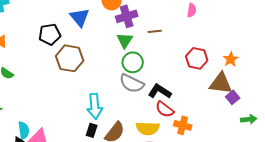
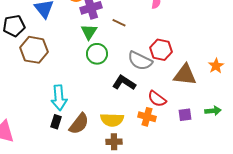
brown line: (155, 31) -> (119, 23), turned 32
orange star: (231, 59) -> (216, 66), moved
gray semicircle: (132, 83) -> (140, 61), moved
purple square: (233, 97) -> (185, 115), moved, turned 32
red semicircle: (165, 109) -> (157, 99), moved

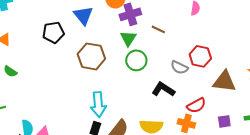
brown hexagon: (34, 50) -> (91, 56), moved
gray semicircle: (140, 61) -> (179, 67), size x0.7
red semicircle: (157, 99) -> (196, 105), turned -66

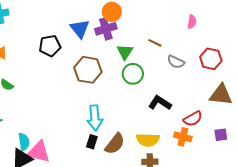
purple cross: (130, 14) -> (106, 29), moved
red hexagon: (200, 56) -> (211, 59), moved
gray semicircle: (179, 67) -> (176, 62), moved

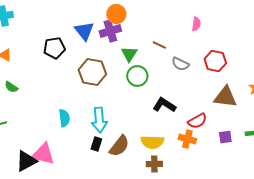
cyan semicircle: (24, 142) -> (64, 118), moved

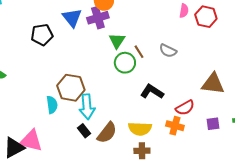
brown line: (159, 45) -> (139, 52), moved, turned 32
red hexagon: (215, 61) -> (206, 17), moved
brown hexagon: (92, 72) -> (71, 88), moved
black rectangle: (96, 144) -> (84, 131), turned -56

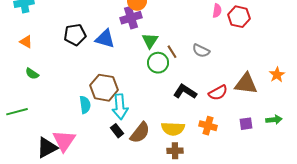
blue triangle: (72, 18) -> (105, 39), moved, turned -35
red semicircle: (185, 108) -> (218, 93), moved
pink triangle: (31, 141) -> (64, 141), turned 50

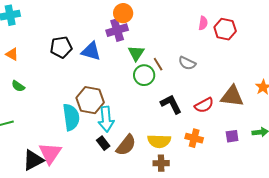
black L-shape: (185, 92) -> (171, 104), turned 30
cyan semicircle: (85, 105) -> (71, 117), size x1.5

